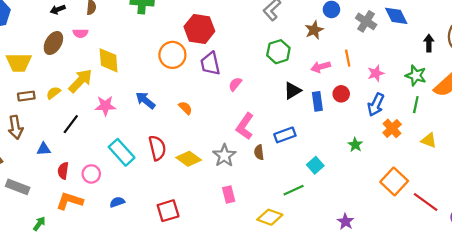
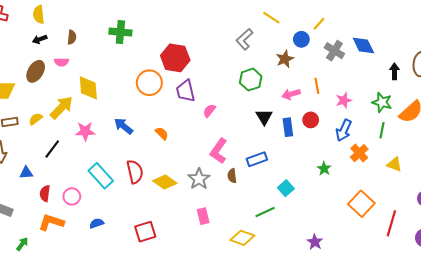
black triangle: (292, 91) -> (264, 117), turned -30
red line: (426, 202) -> (391, 223), turned 70

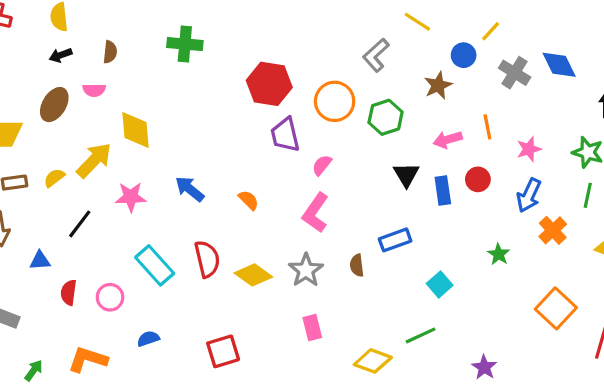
orange circle: (149, 83) -> (335, 101), moved
pink L-shape: (219, 151) -> (315, 213), moved
green line: (265, 212) -> (421, 335), moved
orange L-shape: (51, 222) -> (88, 359), moved

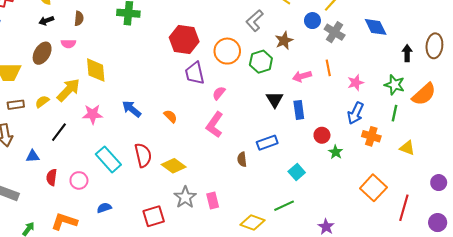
gray cross: (515, 73) -> (335, 32), moved
brown star: (438, 85) -> (284, 41), moved
red circle: (478, 179) -> (322, 135), moved
orange cross: (553, 230) -> (371, 136), turned -30
gray star: (306, 270) -> (185, 197), moved

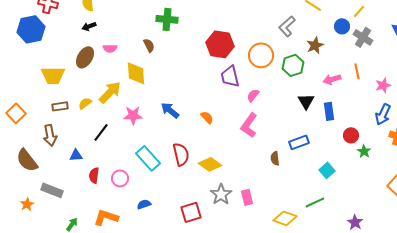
brown semicircle: (79, 18) -> (149, 45), moved, turned -32

